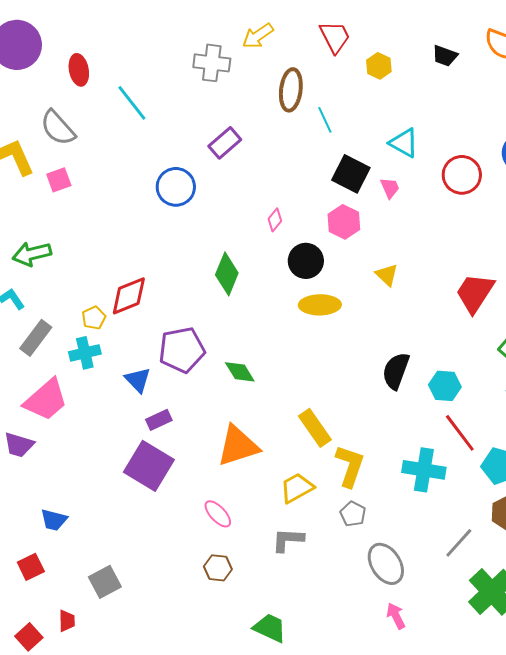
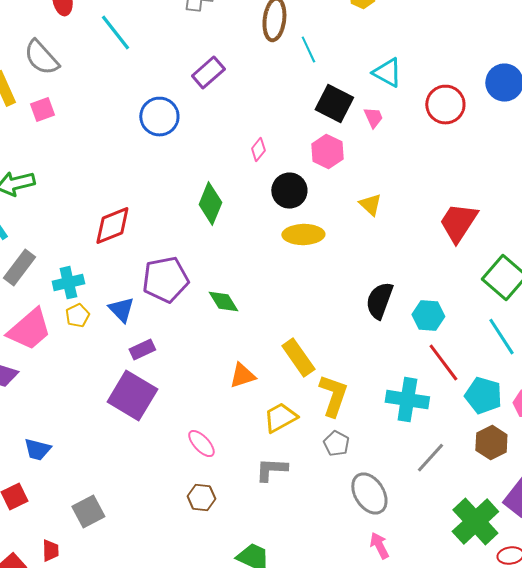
yellow pentagon: (94, 318) -> (77, 316), moved
orange triangle: (238, 446) -> (242, 376), moved, size x0.6
gray line: (459, 543) -> (430, 458), moved

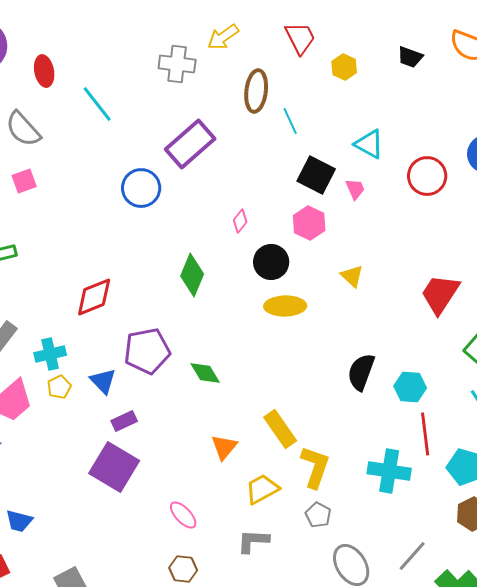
purple rectangle: (208, 73) -> (190, 144), size x1.5
red line: (443, 363) -> (425, 434), turned 30
orange triangle: (242, 376) -> (224, 447), turned -32
gray line: (430, 458) -> (412, 556), moved

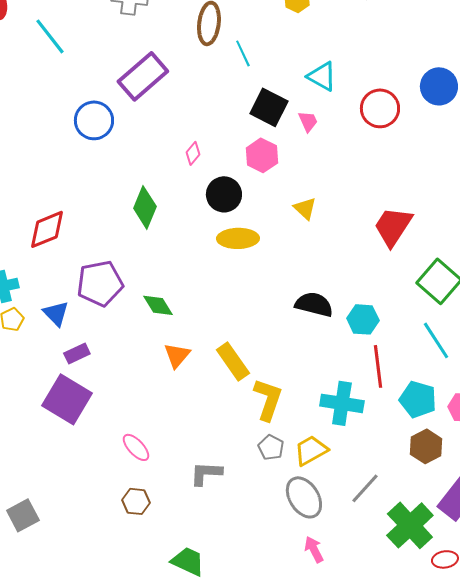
black semicircle: (361, 372) -> (314, 304), turned 84
orange triangle: (224, 447) -> (177, 355), moved
yellow trapezoid: (262, 489) -> (311, 450), moved

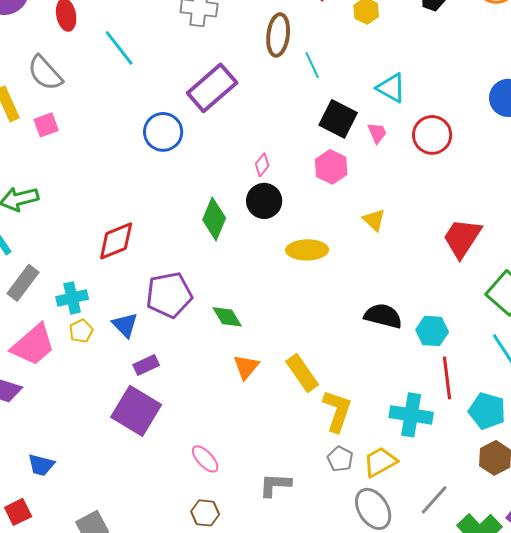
red circle: (380, 108) -> (432, 135), moved
black circle: (224, 194) -> (264, 201), moved

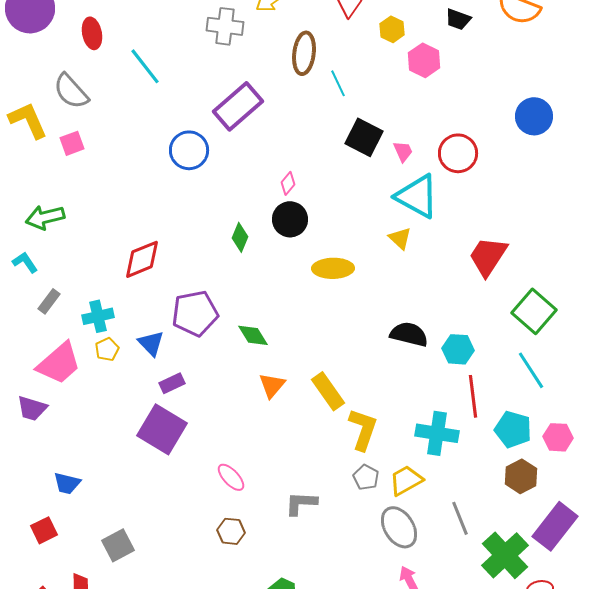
cyan triangle: (391, 88) -> (417, 196), moved, size x1.5
pink hexagon: (331, 167) -> (424, 60), moved
green diamond: (214, 219) -> (240, 237), size x0.7
gray rectangle: (23, 283) -> (49, 301), size x0.7
gray line: (434, 500) -> (460, 518), turned -64

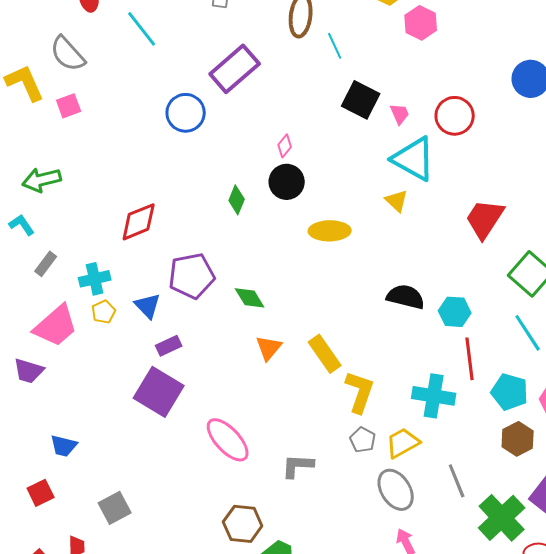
pink ellipse: (231, 477) -> (228, 440), size x1.6
brown hexagon: (231, 531) -> (243, 524), moved, size x1.4

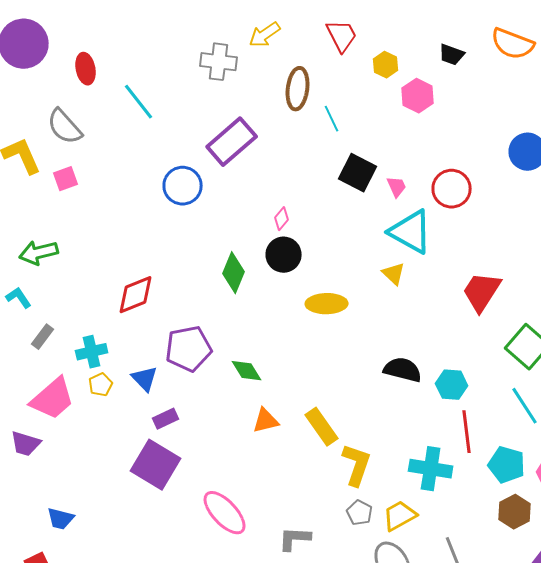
green diamond: (237, 200) -> (234, 273), size x1.4
orange triangle: (269, 348) -> (266, 421), turned 36

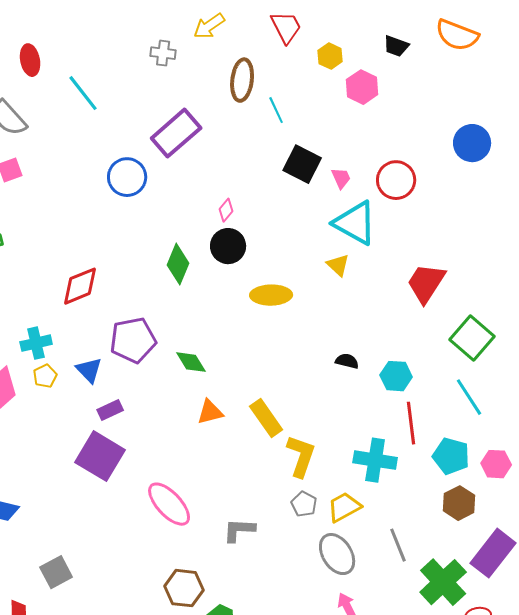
gray cross: (219, 62) -> (163, 53), size x0.7
black semicircle: (403, 370) -> (347, 361), size x0.6

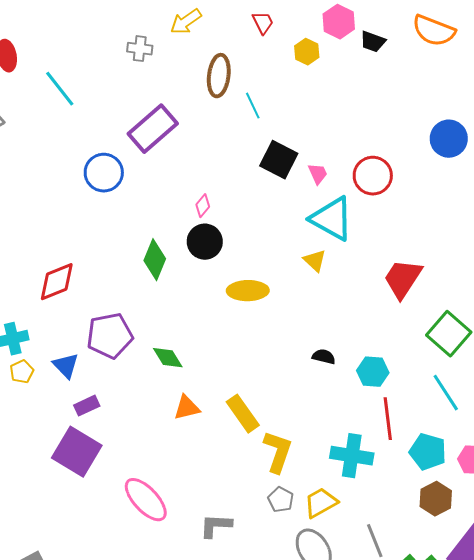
red trapezoid: (286, 27) -> (263, 23), size x0.7
pink hexagon: (362, 87) -> (339, 22), moved

